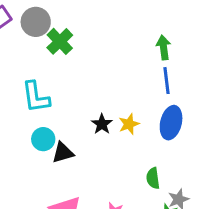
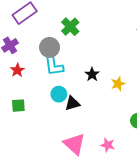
gray circle: (36, 22) -> (50, 47), moved
black star: (102, 124) -> (92, 74), moved

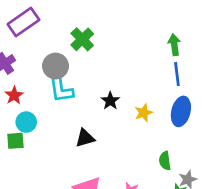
cyan circle: (59, 94) -> (26, 122), moved

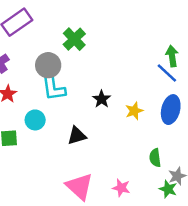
green arrow: (174, 45) -> (172, 56), moved
blue line: (177, 74) -> (167, 73), turned -40
cyan circle: (26, 122) -> (35, 120), moved

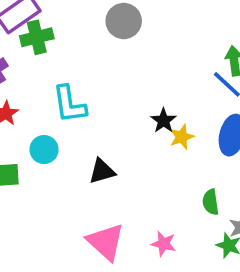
green cross: (74, 39) -> (37, 37), moved, turned 30
gray circle: (48, 65) -> (124, 21), moved
black star: (102, 99) -> (164, 121), moved

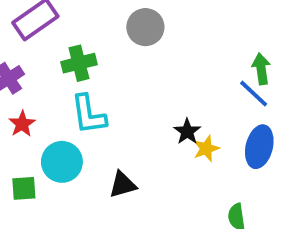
green cross: (37, 37) -> (79, 63), moved
cyan circle: (44, 150) -> (62, 162), size x1.4

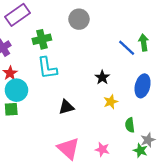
blue line: (254, 94) -> (127, 48), moved
yellow star: (206, 149) -> (111, 102), moved
cyan circle: (62, 162) -> (16, 90), moved

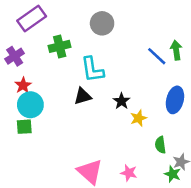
cyan L-shape: (47, 68) -> (92, 70), moved
black star: (102, 77) -> (122, 101), moved
black triangle: (66, 107) -> (83, 96), moved

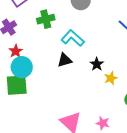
cyan L-shape: (92, 70) -> (73, 38), turned 140
green square: (24, 127) -> (17, 85), size x1.6

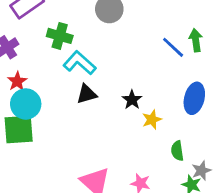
green cross: (46, 19) -> (60, 36), turned 30
cyan L-shape: (73, 38) -> (80, 63), moved

